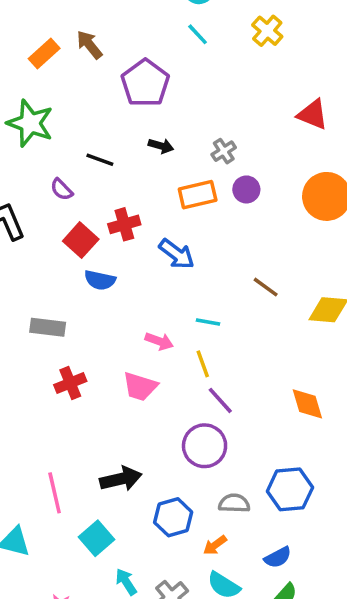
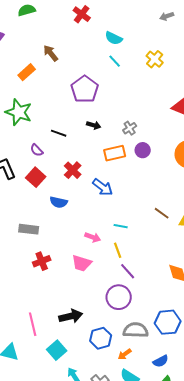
brown arrow: (89, 45) -> (51, 53), moved
red cross: (124, 224) -> (73, 170), turned -30
red square: (81, 240) -> (36, 177), moved
brown line: (266, 287) -> (162, 213), moved
gray semicircle: (234, 503) -> (136, 330), size x1.4

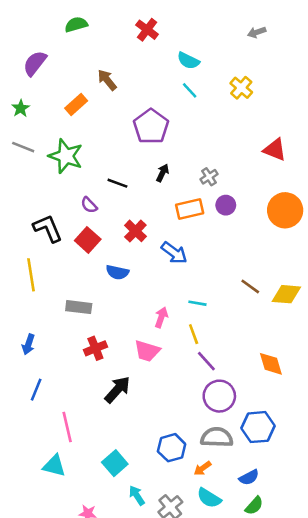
black arrow: (94, 125) -> (163, 173), turned -80
pink arrow: (93, 237) -> (161, 317), turned -91
purple circle: (119, 297) -> (219, 396), moved
black arrow: (71, 316) -> (117, 390), moved, turned -35
pink line: (33, 324) -> (67, 427), moved

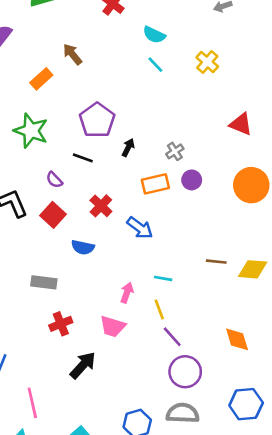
purple pentagon: (151, 126) -> (97, 120), moved
brown line: (250, 286) -> (216, 262), turned -30
blue hexagon: (258, 427) -> (246, 404), moved

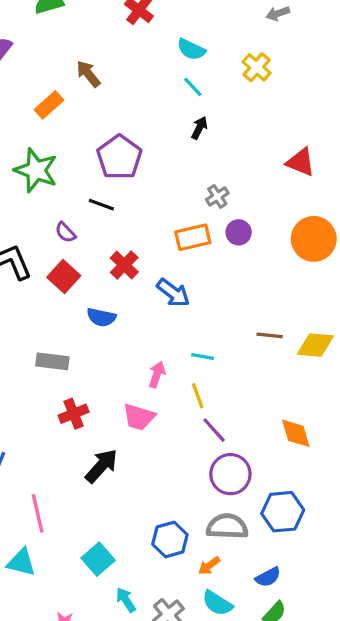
yellow cross: (207, 62) -> (257, 67), moved
black arrow: (128, 148) -> (199, 128), moved
blue hexagon: (246, 404) -> (283, 512), moved

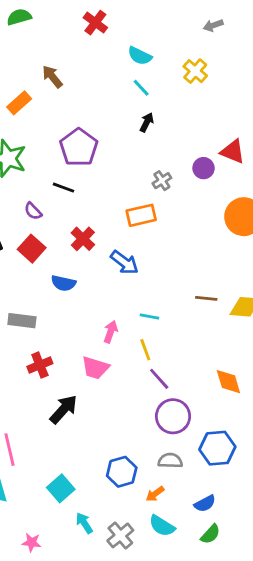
purple circle: (239, 232) -> (204, 168), moved
gray semicircle: (227, 526) -> (170, 461), size x0.7

